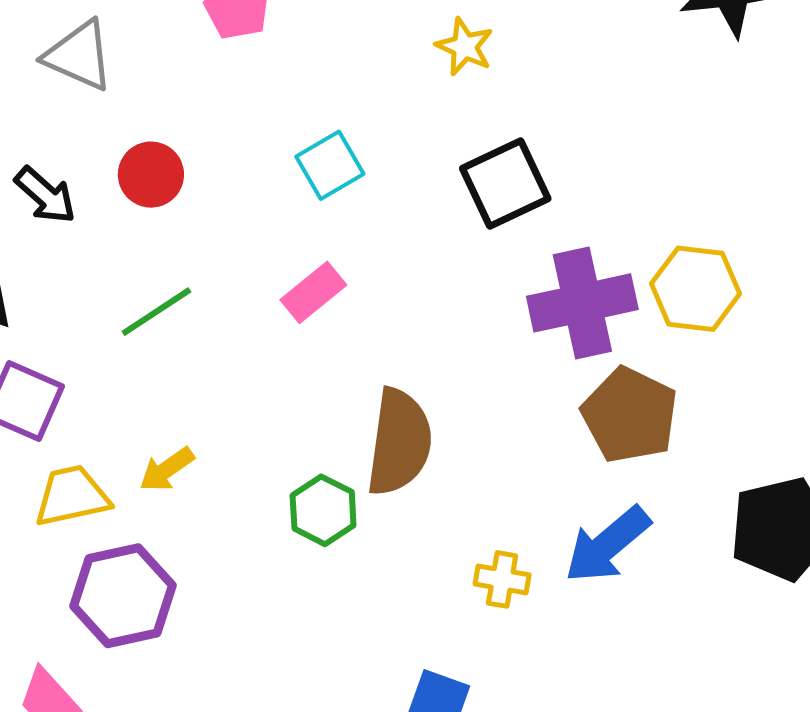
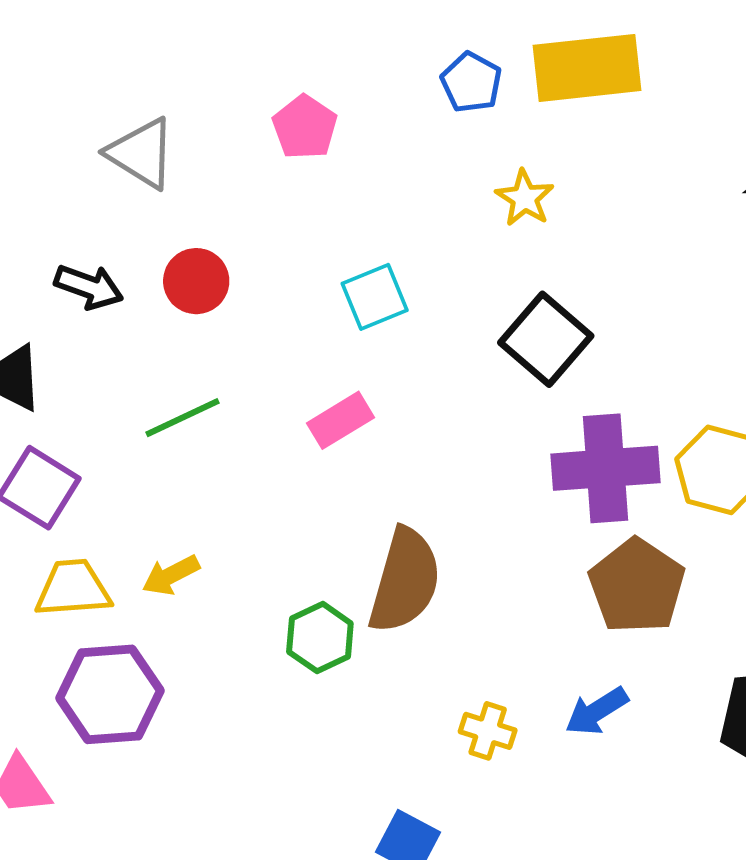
black square: (505, 183) -> (546, 339), turned -32
black arrow: (45, 195) -> (89, 287), turned -30
blue arrow: (607, 545) -> (597, 711), size x0.7

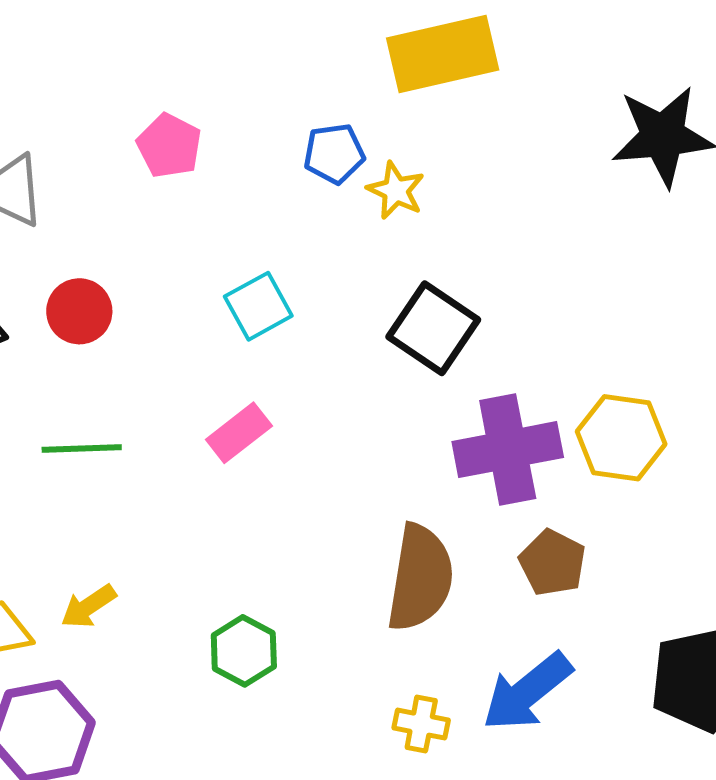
blue pentagon: (471, 82) -> (334, 154), moved, turned -30
green line: (183, 418) -> (82, 448), turned 30
brown semicircle: (405, 581) -> (420, 578), moved
brown pentagon: (637, 586) -> (552, 563), size x0.7
blue arrow: (597, 711) -> (527, 692), size x1.5

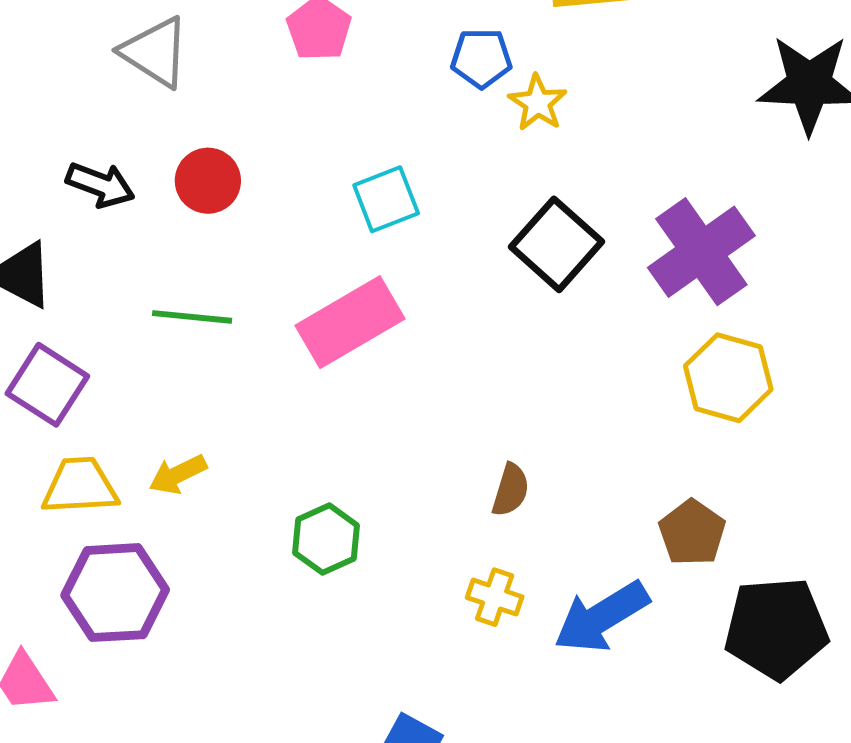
pink rectangle: (239, 433) -> (350, 322), size x1.6
purple cross: (508, 450) -> (701, 252), moved, turned -32
brown pentagon: (552, 563) -> (692, 533), moved
brown semicircle: (420, 578) -> (511, 490), size x0.5
yellow cross: (421, 724) -> (495, 597), moved

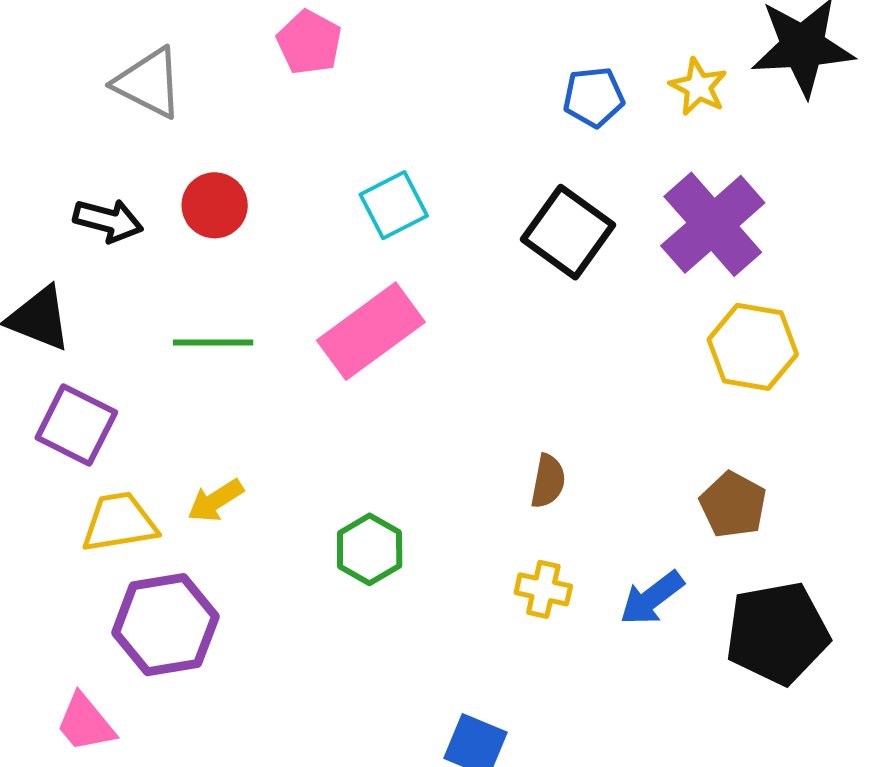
blue pentagon: (481, 58) -> (594, 97), moved
yellow star: (538, 103) -> (698, 87), moved
blue arrow: (602, 617) -> (652, 598), size x0.7
black pentagon: (776, 628) -> (777, 633), moved

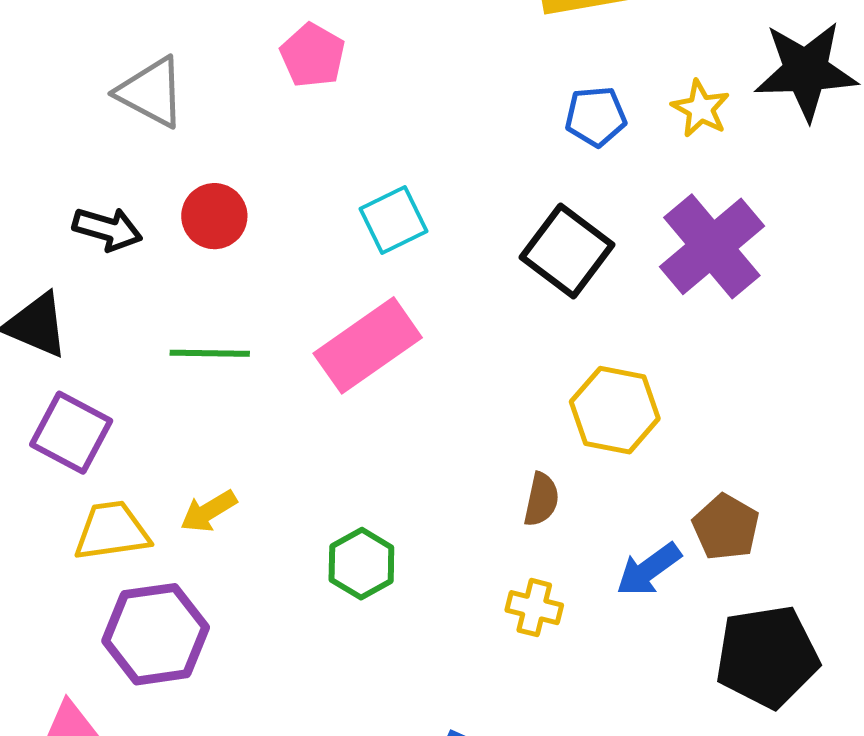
yellow hexagon: (753, 347) -> (615, 410), moved
blue arrow: (652, 598) -> (649, 570), moved

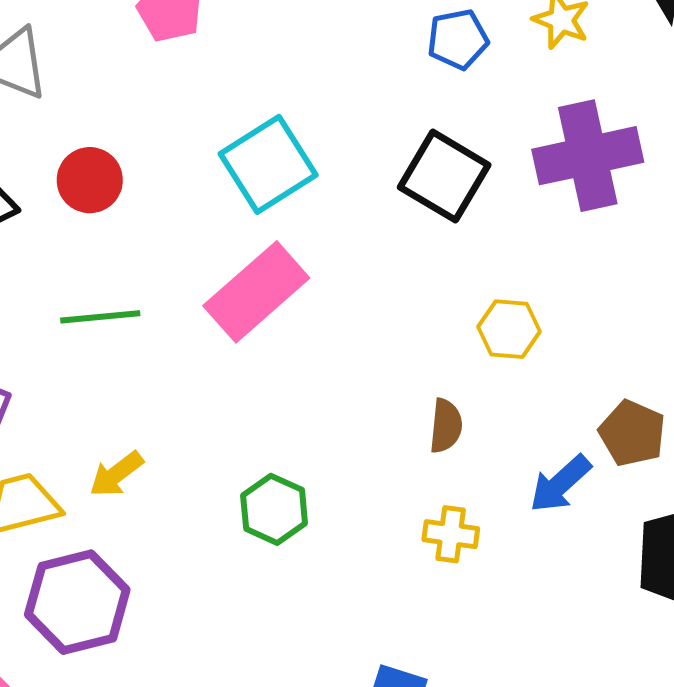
cyan square: (393, 220) -> (268, 164), size x1.4
purple cross: (712, 246) -> (588, 156), turned 34
yellow hexagon: (615, 410) -> (509, 329), size x0.7

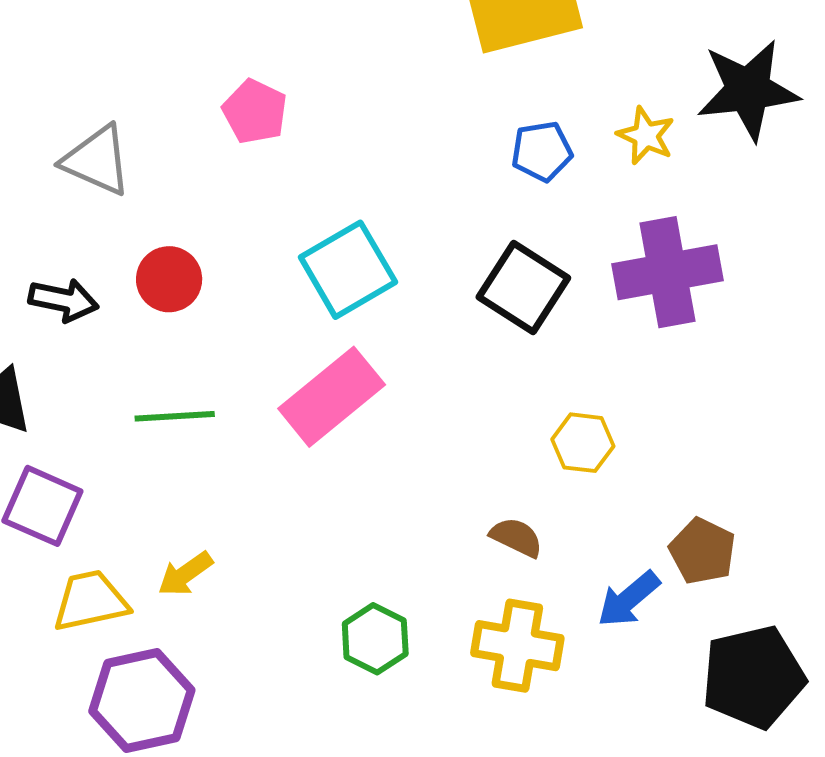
brown semicircle: (446, 426) -> (516, 537), turned -72
green hexagon: (274, 509) -> (375, 639), moved
yellow cross: (451, 534) -> (517, 646), size x1.6

